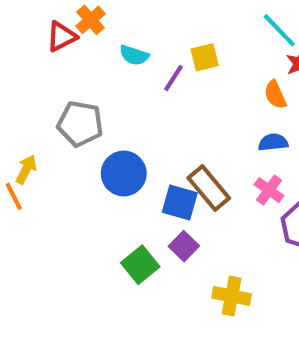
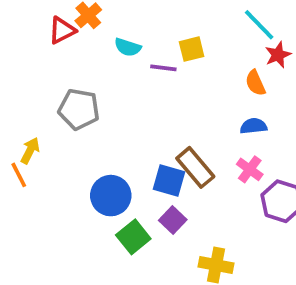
purple line: (174, 78) -> (163, 68), turned 64
blue circle: (124, 173) -> (111, 196), moved

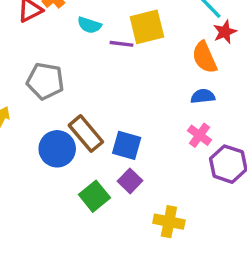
yellow square: (192, 49) -> (147, 27), size x1.5
orange semicircle: (255, 83) -> (205, 57), size x1.4
brown rectangle: (195, 167) -> (86, 134), moved
blue circle: (111, 196) -> (57, 149), moved

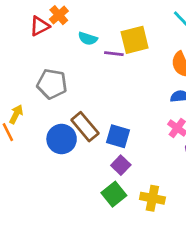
green square: (94, 196) -> (114, 194), moved

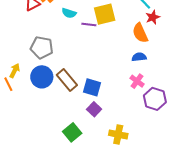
blue circle: (62, 139) -> (42, 77), moved
green square: (114, 194) -> (72, 132), moved

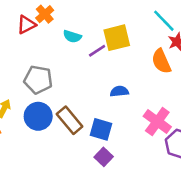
purple line: (89, 25) -> (97, 51), turned -40
blue semicircle: (139, 57) -> (119, 91), moved
pink cross: (137, 81) -> (157, 122), size x1.5

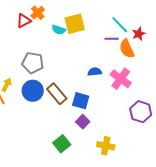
cyan line: (164, 21) -> (120, 25), moved
yellow square: (117, 38) -> (75, 24), moved
purple line: (97, 51) -> (112, 39), moved, turned 32
pink cross: (157, 122) -> (121, 79), moved

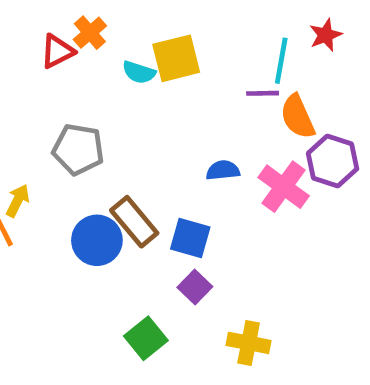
cyan line: (120, 25) -> (281, 61), turned 54
red star: (139, 34) -> (326, 35), moved
blue circle: (33, 91) -> (97, 240), moved
purple hexagon: (141, 112) -> (333, 161), moved

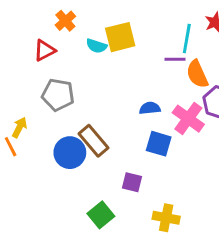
red triangle: (57, 51) -> (45, 50), moved
blue square: (190, 238) -> (159, 144), moved
purple square: (195, 287) -> (132, 182), turned -30

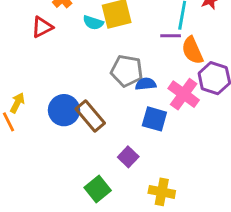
gray pentagon: (58, 95) -> (127, 71), moved
blue circle: (70, 153) -> (64, 110), moved
purple square: (132, 182) -> (128, 157), turned 30

